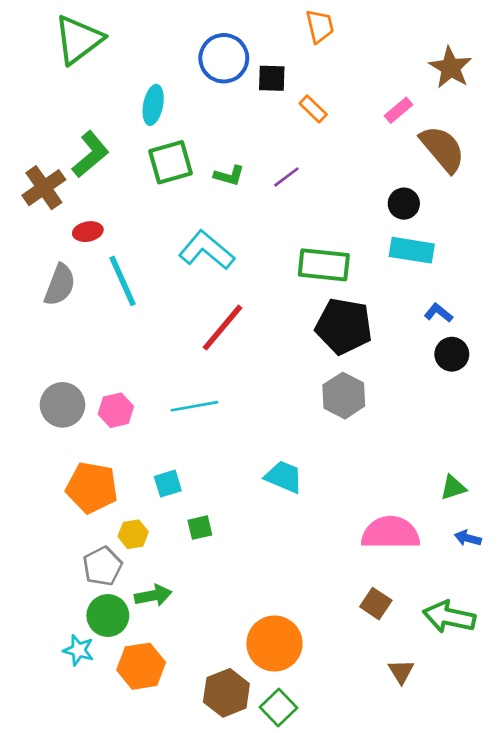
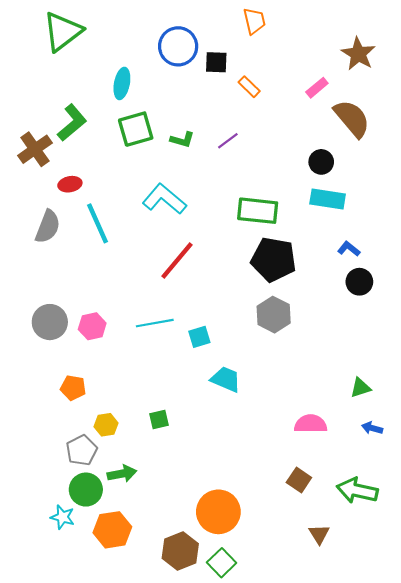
cyan square: (168, 484) -> (199, 337), moved
orange pentagon: (92, 488) -> (73, 388), size x0.6
pink semicircle: (390, 533) -> (311, 424), size x0.7

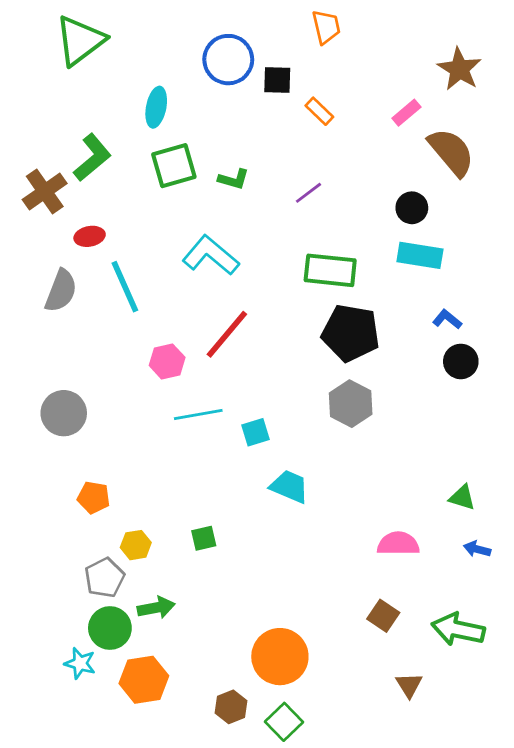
purple line: (228, 141) -> (308, 193), moved
pink hexagon: (92, 326) -> (167, 361), moved
green triangle: (360, 388) -> (462, 497), turned 35
brown hexagon: (180, 551) -> (231, 707), size x0.7

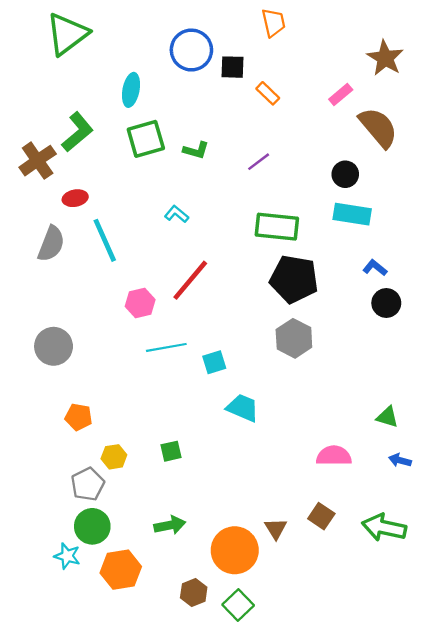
cyan L-shape: (211, 255) -> (177, 214), size x0.5
green arrow: (156, 608) -> (170, 525), moved
brown triangle: (409, 685) -> (276, 529), moved

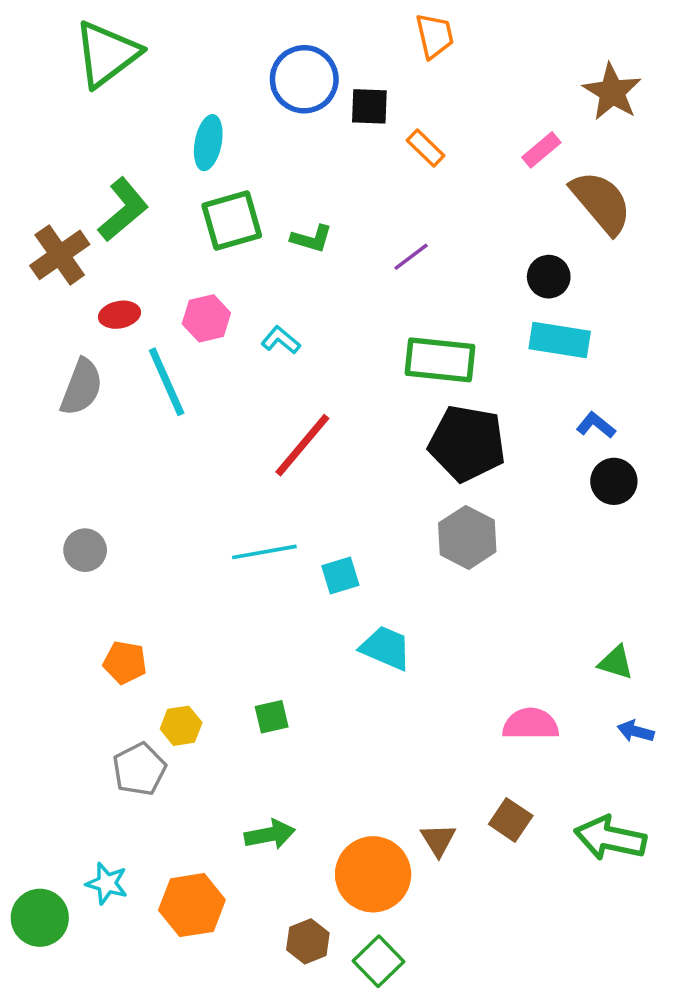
pink hexagon: (140, 303) -> (206, 318), moved
gray circle: (54, 346) -> (85, 550), size x0.7
green circle: (92, 526) -> (40, 918), moved

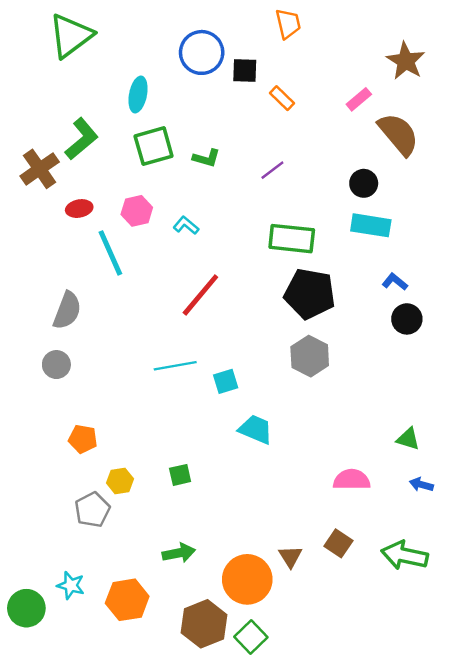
gray semicircle: (81, 387) -> (67, 311), moved
brown hexagon: (308, 941) -> (204, 624), size x1.6

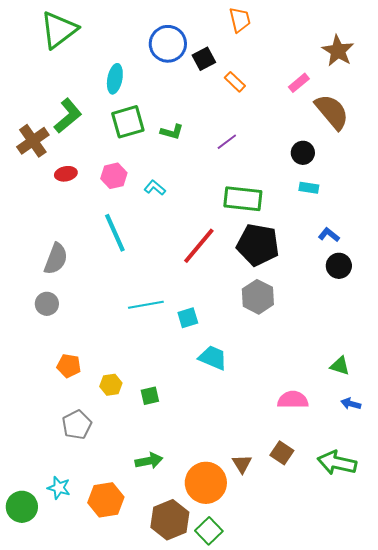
black square: (245, 70) -> (204, 59), turned -30
cyan rectangle: (371, 225) -> (309, 188), size x0.6
cyan line: (110, 253) -> (115, 233), moved
red line: (200, 295) -> (199, 246), moved
yellow hexagon: (120, 481) -> (111, 385), moved

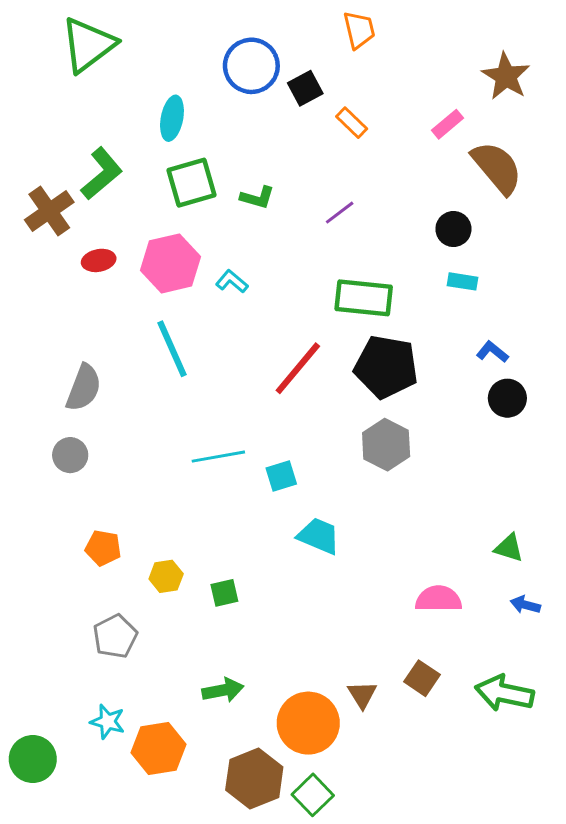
pink hexagon: (114, 176) -> (171, 263), size x1.5
cyan star: (59, 488) -> (108, 722), moved

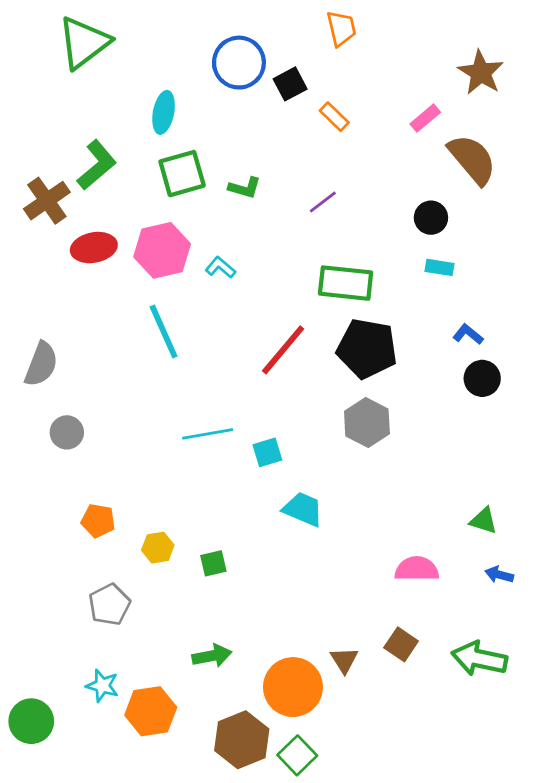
red ellipse: (99, 260) -> (94, 248), size x1.4
gray semicircle: (84, 388) -> (41, 364), moved

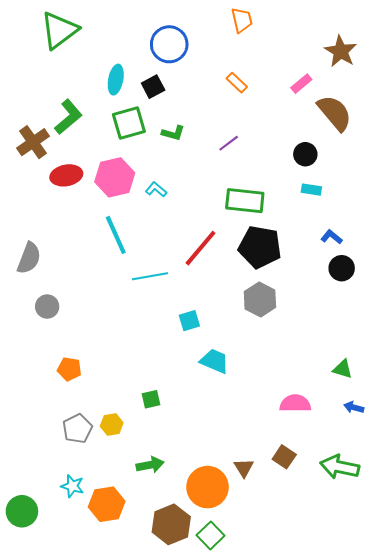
black square: (290, 84) -> (153, 87), moved
cyan line: (208, 434) -> (150, 276), moved
yellow hexagon: (158, 548) -> (112, 425), moved

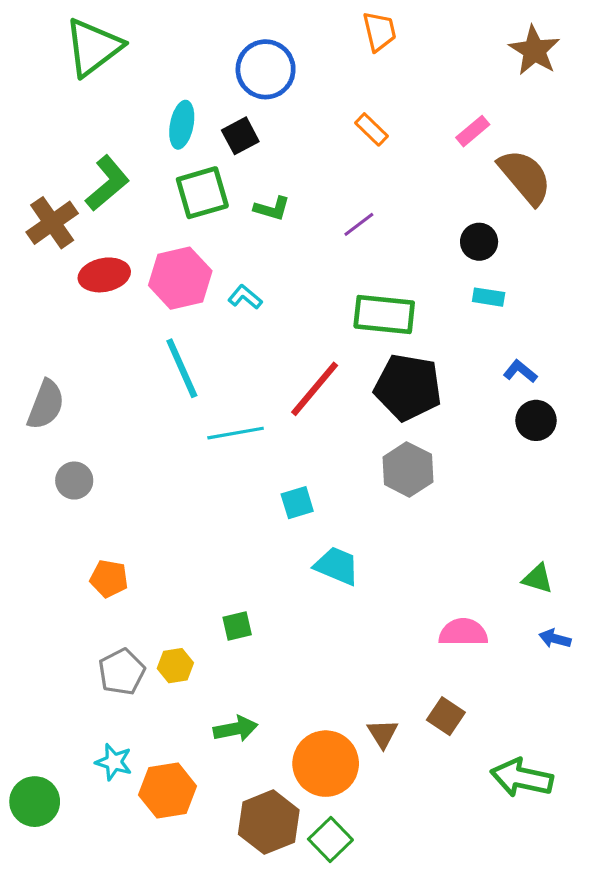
brown star: (341, 51) -> (534, 50), moved
green arrow: (340, 467) -> (522, 778), moved

